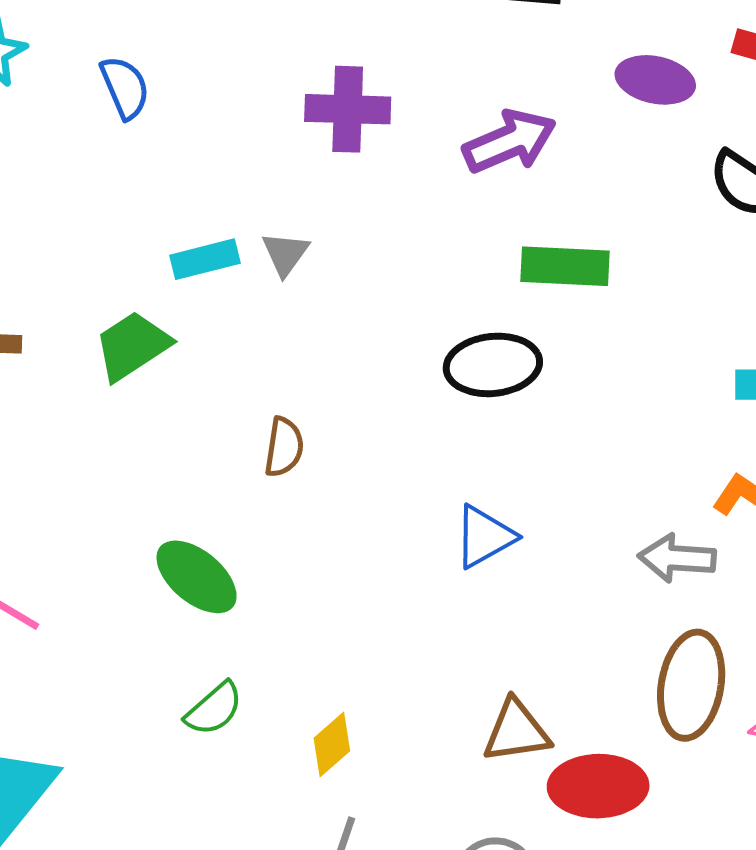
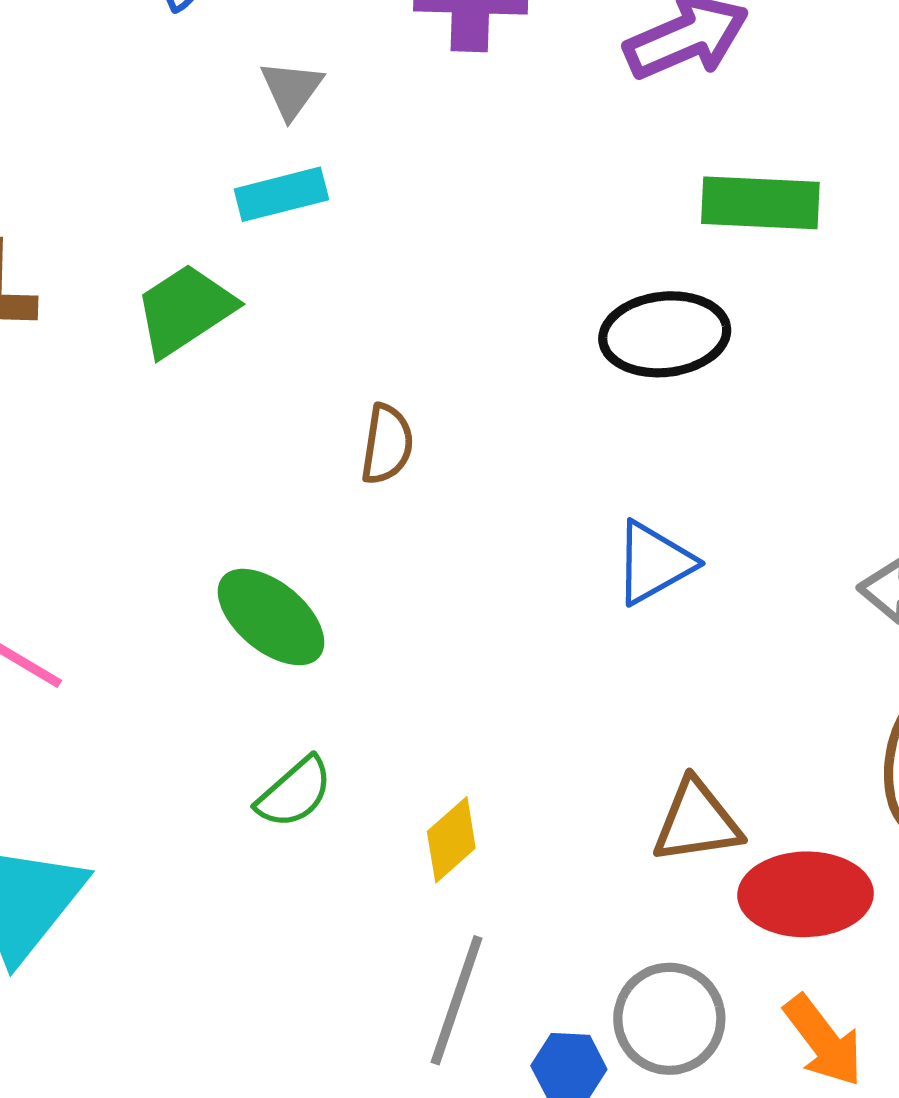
gray triangle: (285, 254) -> (291, 89), moved

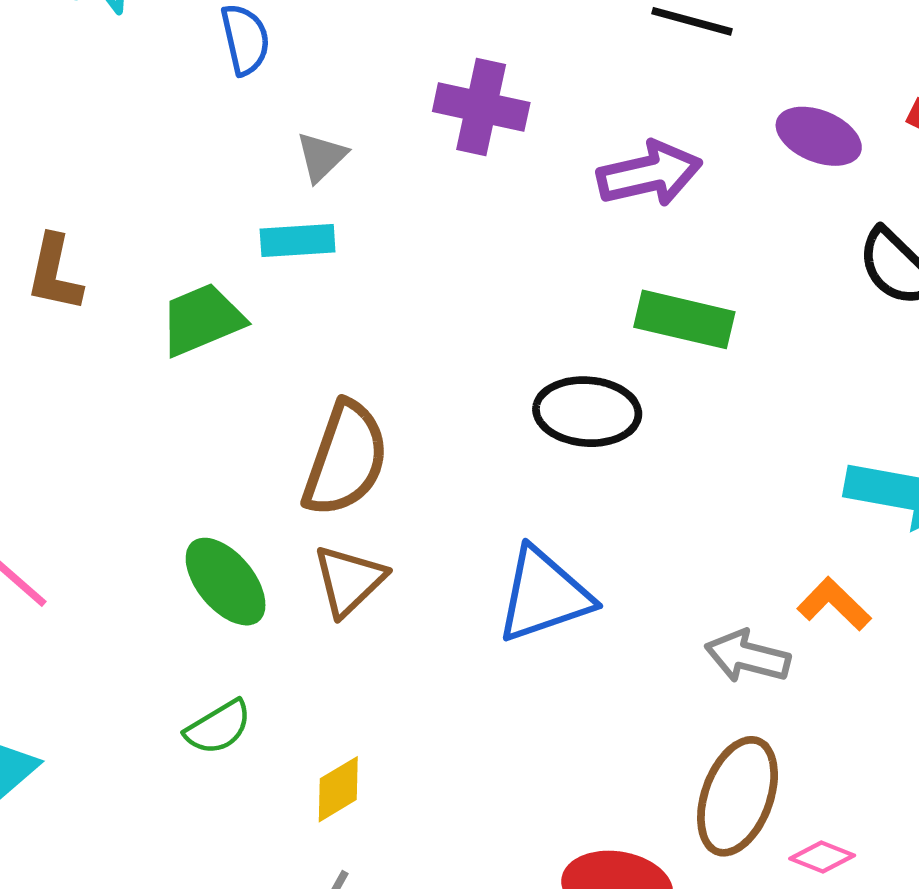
brown semicircle: (387, 444) -> (346, 459), size x1.8
blue triangle: (654, 563) -> (544, 595), size x1.4
brown triangle: (697, 822) -> (349, 580), moved, turned -46

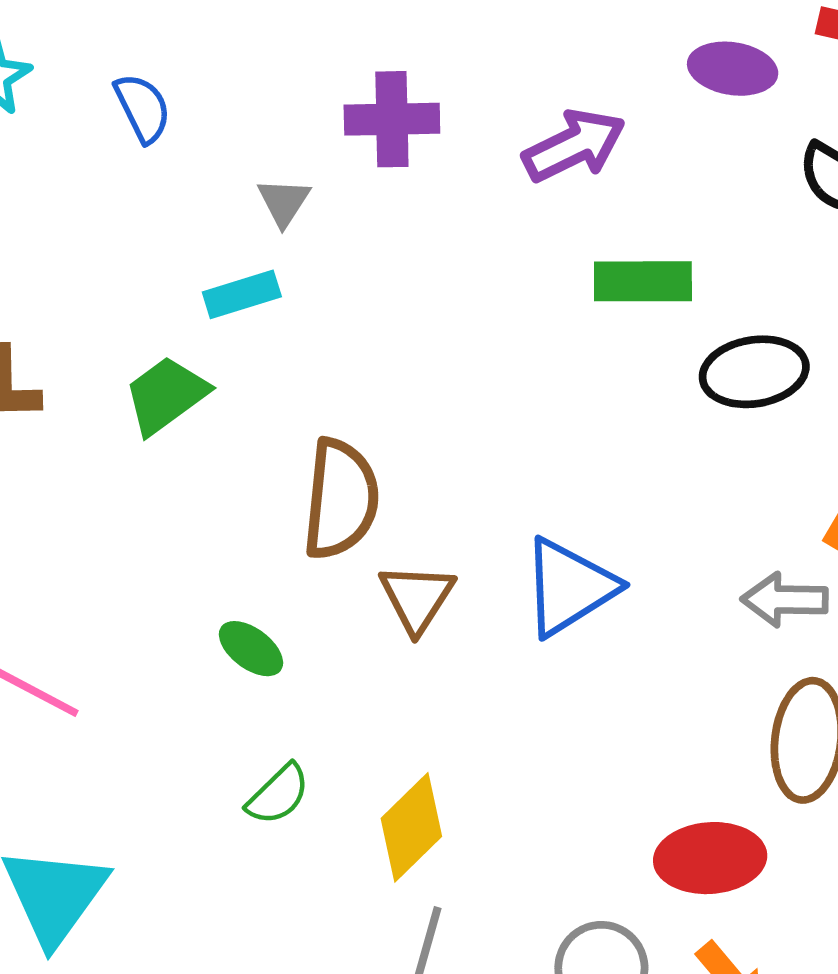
gray triangle: (321, 157) -> (284, 202), moved
black ellipse: (587, 412) -> (754, 372), moved
brown triangle: (349, 580) -> (417, 598), moved
green ellipse: (226, 582) -> (251, 649), size x0.7
yellow diamond: (338, 789) -> (411, 827), size x1.5

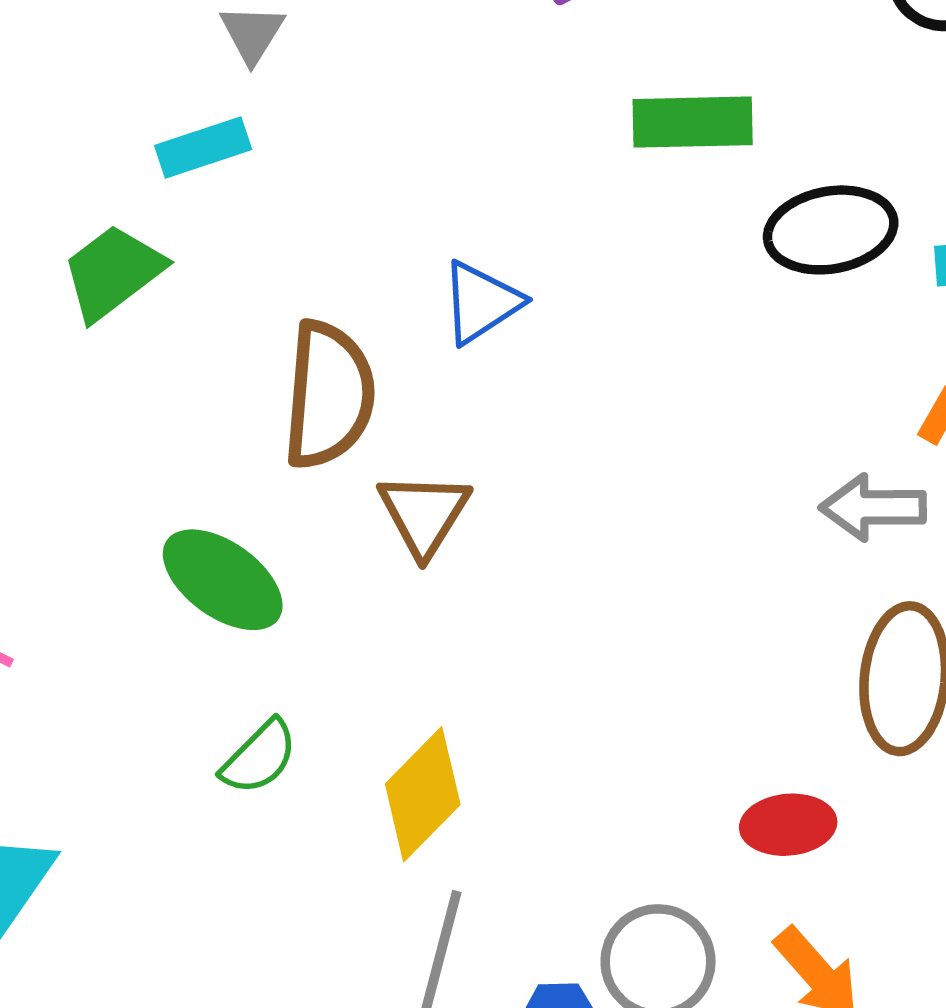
blue triangle: (569, 587) -> (481, 302), moved, size x0.7
green ellipse: (251, 649) -> (223, 580), size x1.5
red ellipse: (710, 858) -> (788, 825), size x0.7

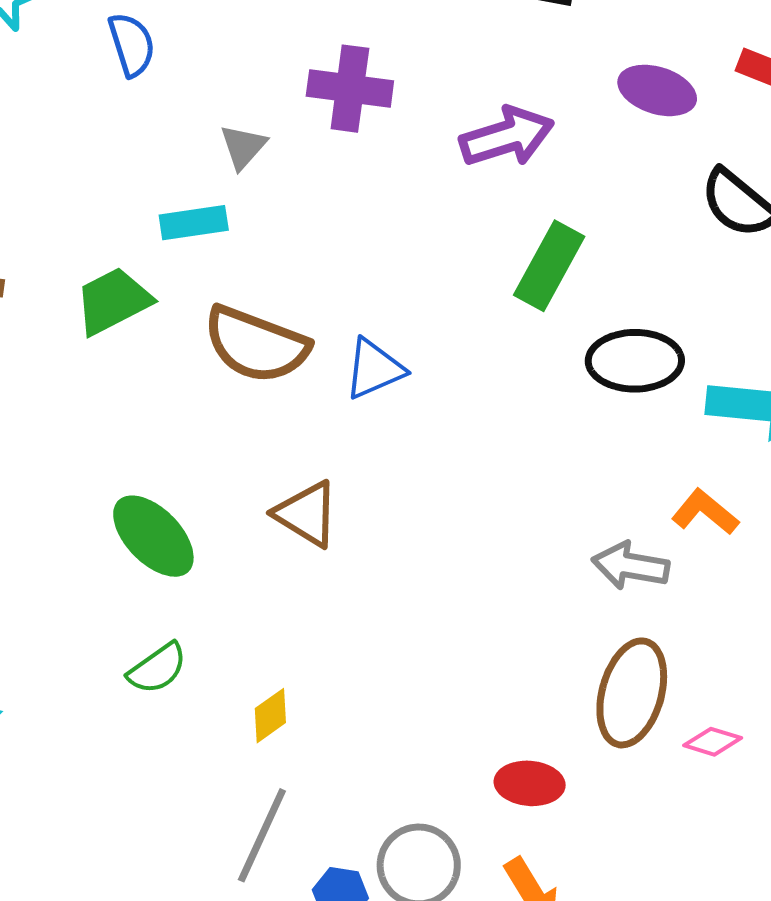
green rectangle: (693, 122) -> (549, 266), turned -70
brown semicircle: (329, 395) -> (256, 345), moved, turned 96
brown triangle: (424, 514) -> (307, 514), turned -40
yellow diamond: (423, 794) -> (270, 716), size x0.6

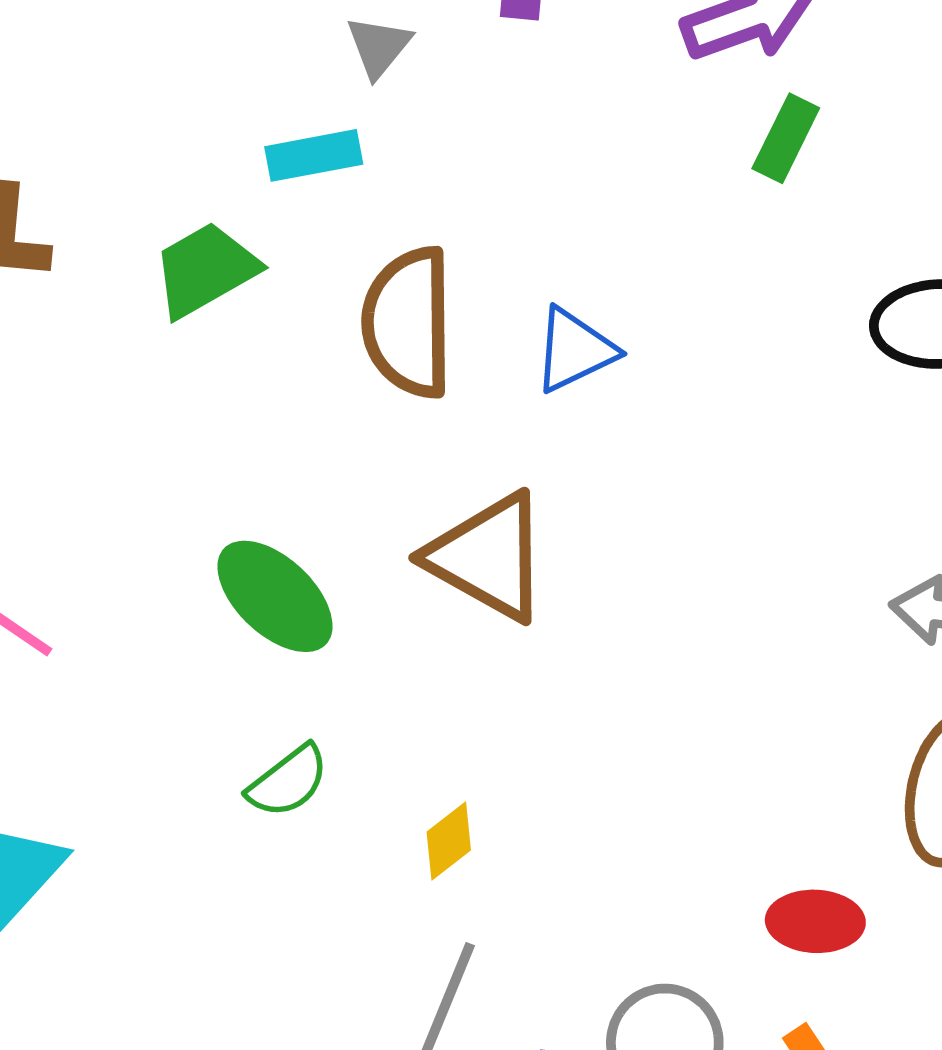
green rectangle: (549, 266) -> (786, 138), moved, size x0.7
brown semicircle: (256, 345) -> (408, 323), turned 71
brown triangle: (307, 514) -> (488, 557), size x1.4

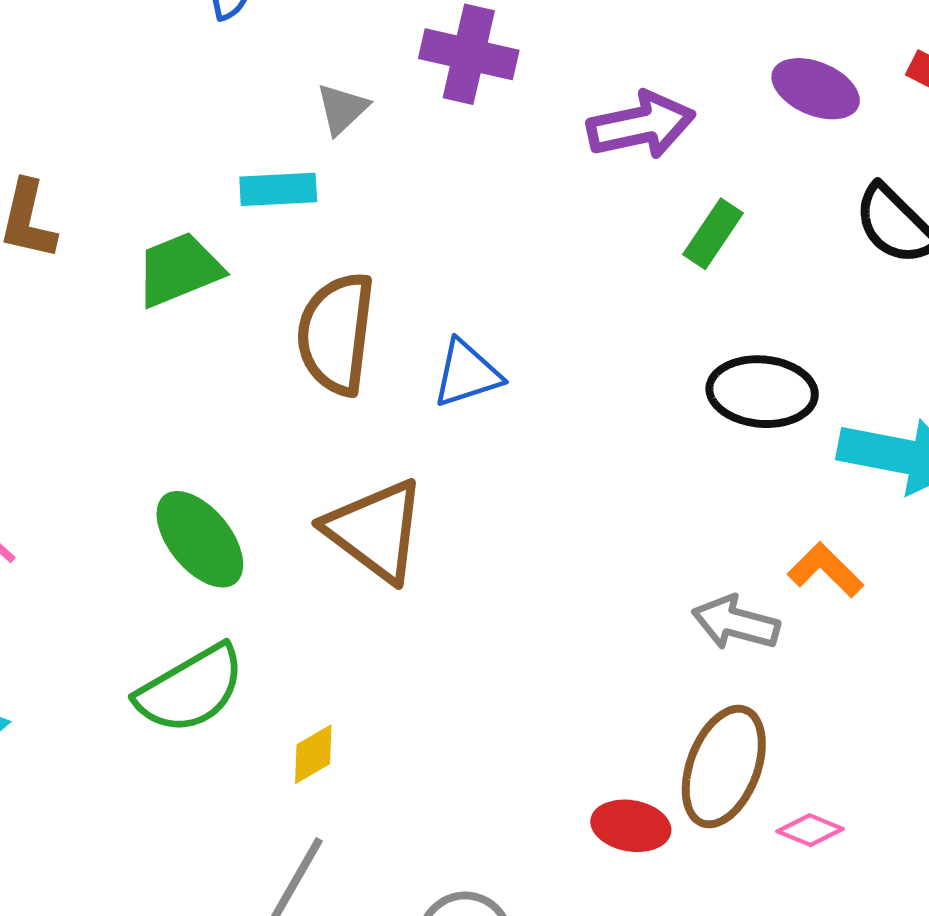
green rectangle: (786, 138) -> (713, 234), moved
green semicircle: (288, 781) -> (191, 689), size x1.6
red ellipse: (815, 921) -> (631, 826), moved

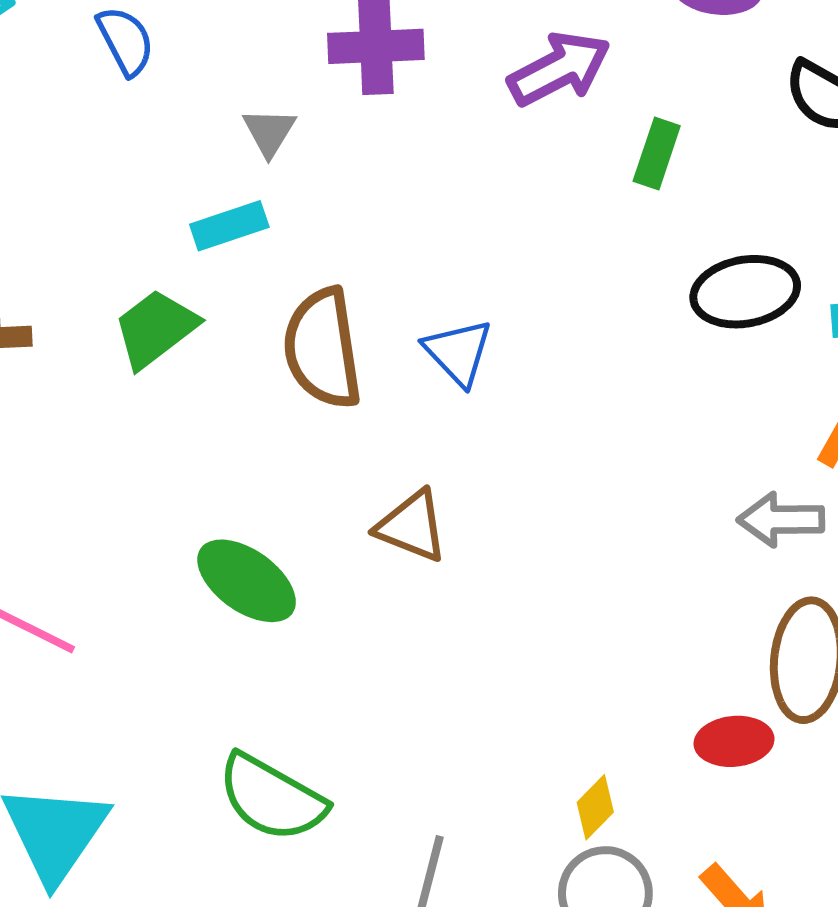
blue triangle: (467, 374) -> (458, 352), turned -40
brown triangle: (375, 530) -> (412, 526), size x0.7
green semicircle: (191, 689) -> (272, 798), moved, turned 75
yellow diamond: (313, 754) -> (595, 807), moved

